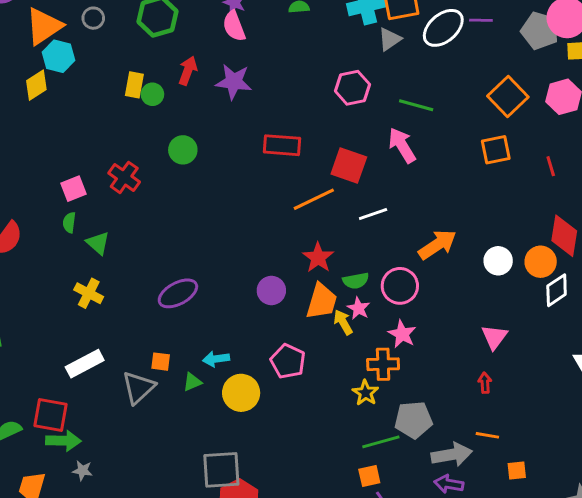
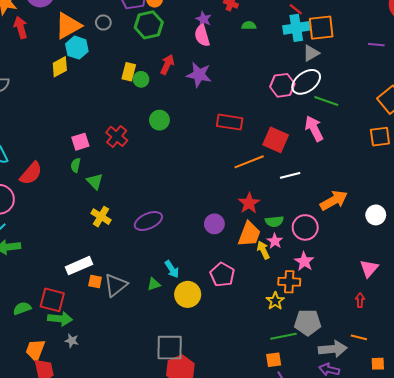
white ellipse: (443, 28) -> (306, 82), moved
yellow cross: (89, 293) -> (101, 217), moved
cyan arrow: (216, 359) -> (172, 269), turned -120
orange square: (161, 362) -> (95, 281), moved

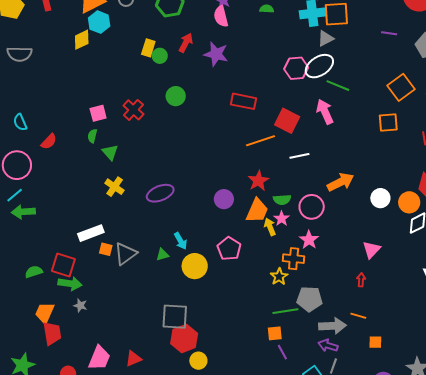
red semicircle: (31, 173) -> (49, 142), size x0.7

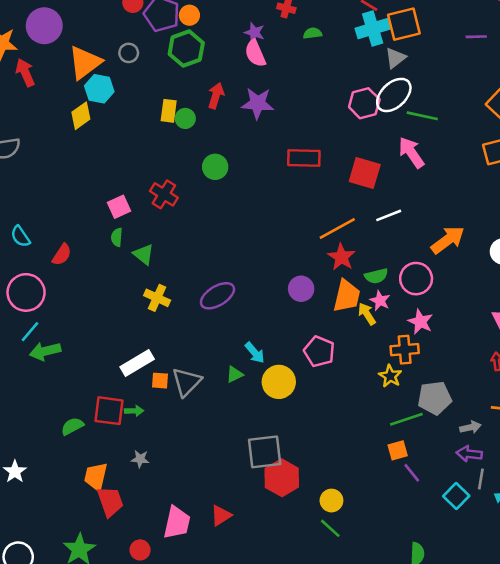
orange line: (260, 141) -> (337, 228), moved
green arrow: (70, 284) -> (134, 411), moved, size x0.6
gray arrow: (332, 326) -> (470, 427), size x0.6
yellow circle: (198, 361) -> (331, 501), moved

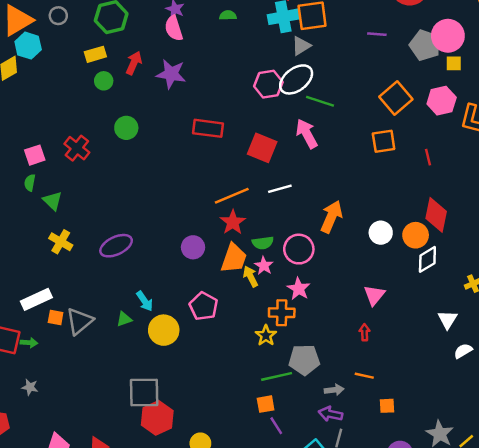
yellow rectangle: (169, 111) -> (95, 54), moved, turned 60
orange arrow: (448, 240) -> (331, 217), turned -36

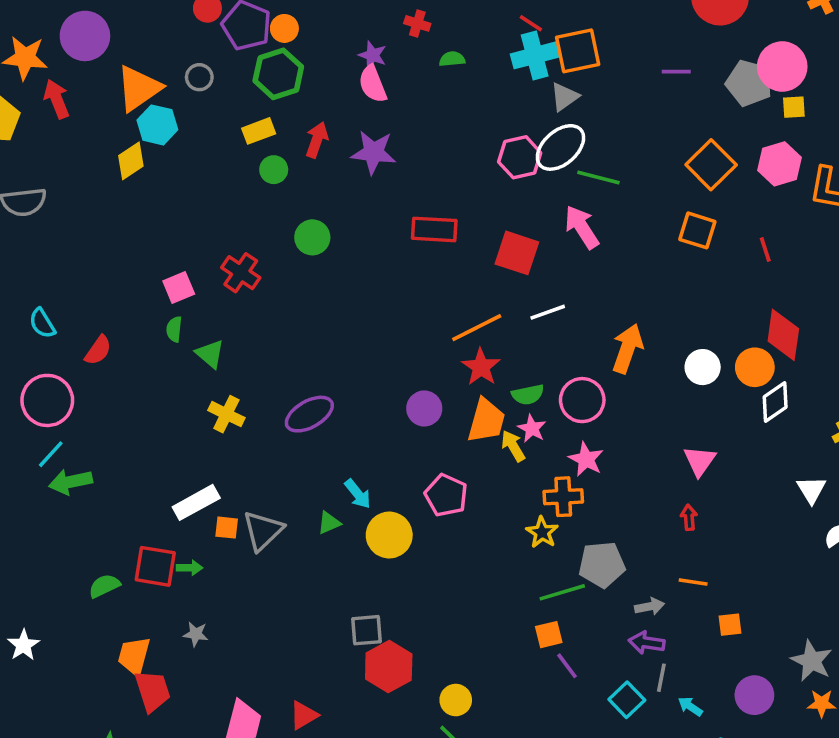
orange square: (384, 141) -> (697, 230), turned 30
gray square: (144, 393) -> (367, 630), size x0.7

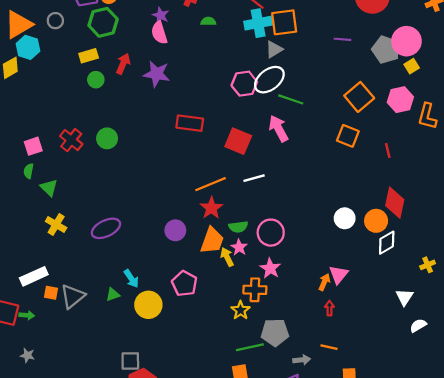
yellow square: (794, 107) -> (412, 66), turned -32
green circle: (312, 237) -> (107, 138), moved
orange arrow: (628, 348) -> (324, 282), moved, size x0.6

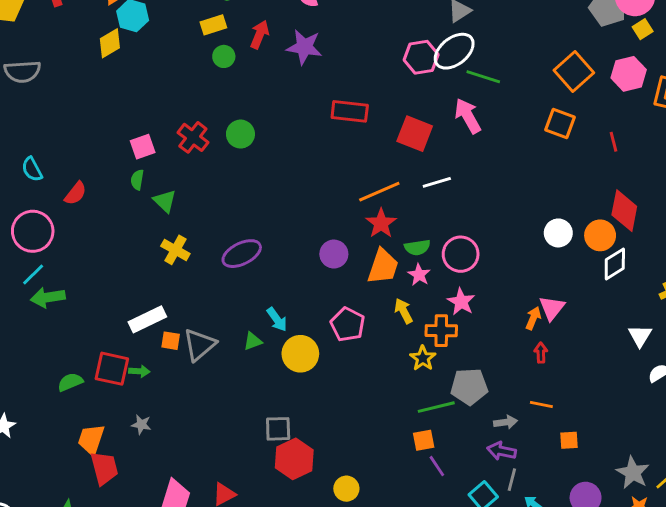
yellow arrow: (227, 257) -> (404, 311), moved

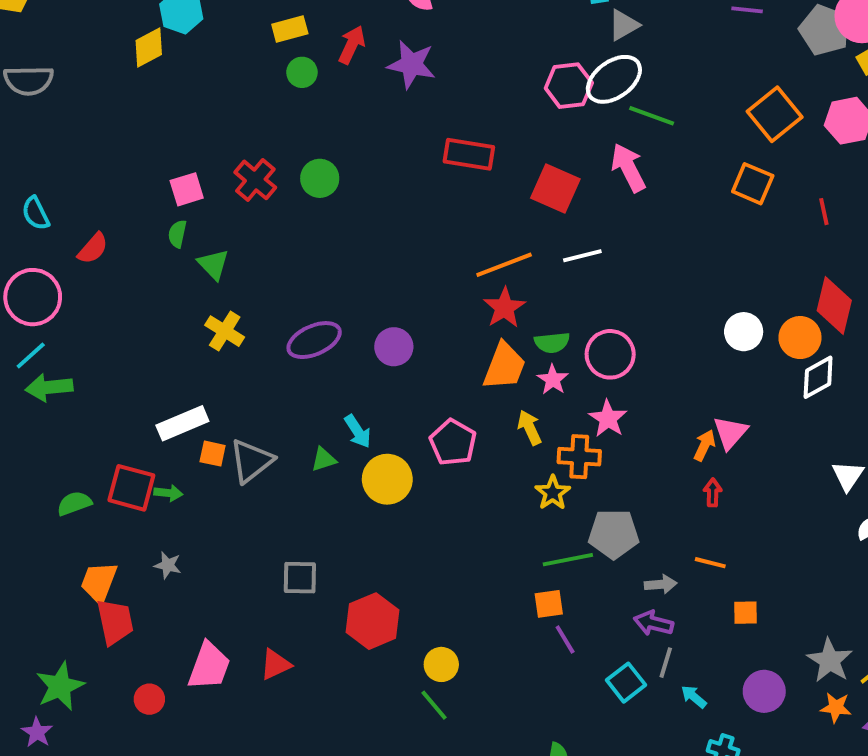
purple circle: (334, 254) -> (394, 347), moved
gray square: (278, 429) -> (300, 578), moved

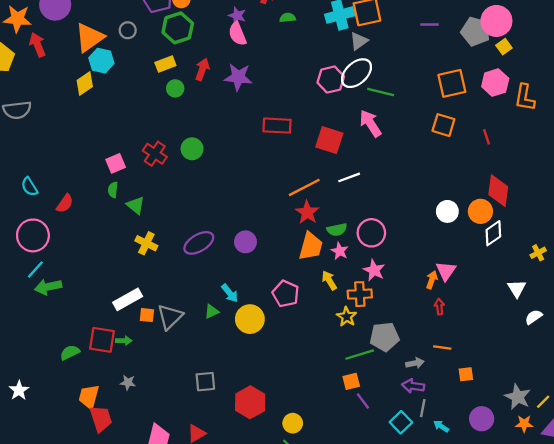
orange square: (775, 114) -> (452, 83), turned 32

